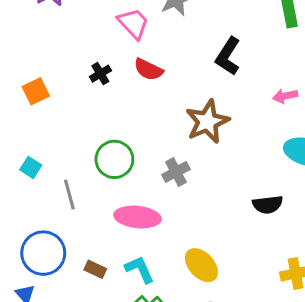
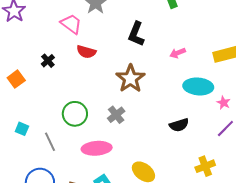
black cross: (100, 74) -> (48, 61), moved

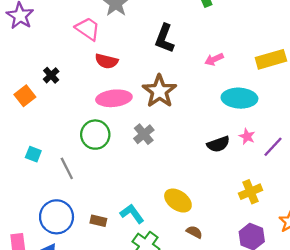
black cross: (48, 61) -> (51, 75), moved
pink star: (224, 103) -> (247, 136), moved
pink ellipse: (97, 148) -> (114, 98), moved

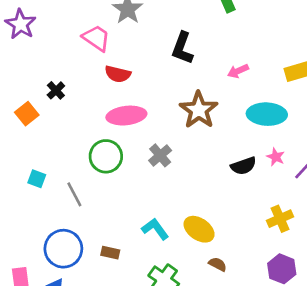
brown star: (159, 91) -> (199, 110), moved
cyan L-shape: (132, 214) -> (155, 229), moved

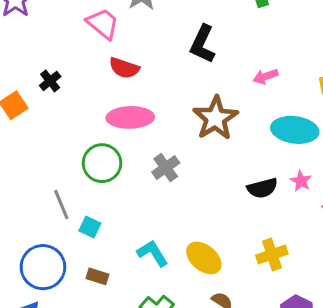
cyan square: (37, 179) -> (90, 227), moved
yellow cross: (280, 219) -> (272, 255), moved

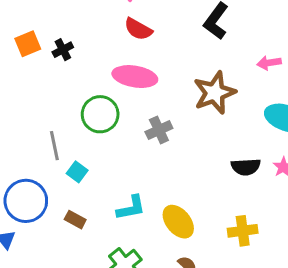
black cross: (50, 81) -> (63, 50), moved
cyan L-shape: (153, 253) -> (131, 208), turned 100

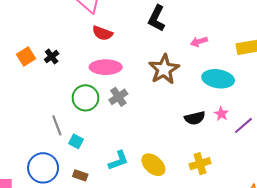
gray cross: (159, 130) -> (118, 97), moved

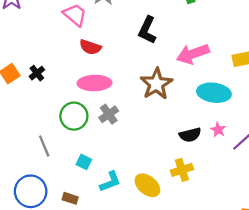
pink arrow: (199, 42) -> (193, 54), size x1.8
cyan square: (76, 141) -> (84, 162), moved
yellow cross: (200, 164) -> (182, 170), moved

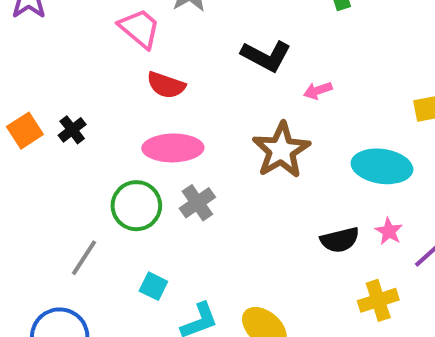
black L-shape: (147, 30) -> (266, 56), turned -88
pink arrow: (193, 54) -> (318, 91), moved, size x0.5
gray line: (44, 146) -> (84, 258), turned 55
yellow cross: (182, 170) -> (378, 300), moved

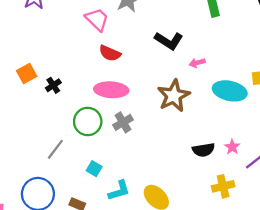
black cross: (72, 130) -> (53, 85), moved
cyan ellipse: (382, 166) -> (230, 91), moved

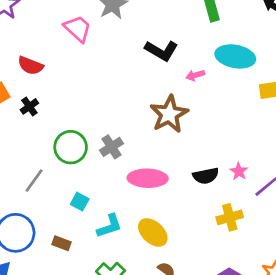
red semicircle: (110, 53) -> (30, 66), moved
pink ellipse: (111, 90) -> (148, 178), moved
cyan ellipse: (230, 91) -> (235, 56), moved

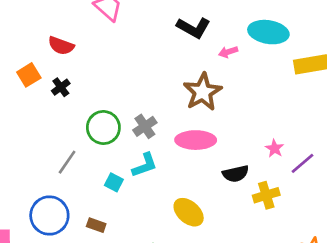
black semicircle: (206, 176) -> (236, 174), moved
pink ellipse: (148, 178) -> (196, 140), moved
cyan L-shape: (109, 226) -> (145, 165), moved

